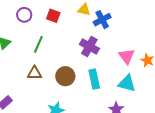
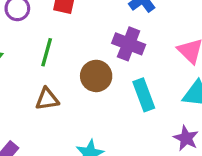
brown circle: (65, 76) -> (96, 76), moved

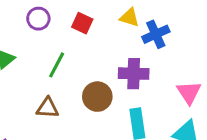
purple cross: (129, 44) -> (134, 74), turned -32

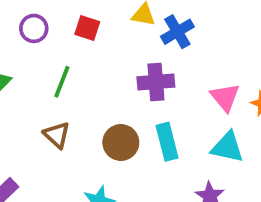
brown circle: (97, 97) -> (121, 142), moved
brown triangle: (48, 108) -> (57, 135), turned 45

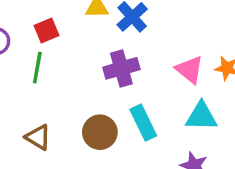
red square: (87, 28) -> (46, 31), turned -30
green line: (62, 82) -> (37, 68), moved

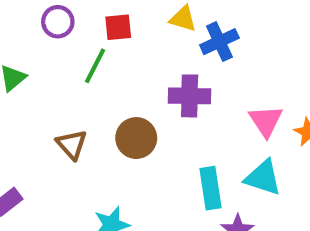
cyan rectangle: (143, 123) -> (211, 188), moved
brown circle: (100, 132) -> (136, 138), moved

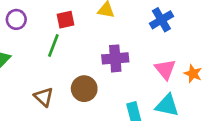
purple circle: (58, 22) -> (16, 19), moved
blue cross: (219, 42) -> (161, 20), moved

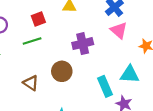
green line: (53, 46) -> (32, 41), turned 60
pink triangle: (165, 69) -> (119, 30), moved

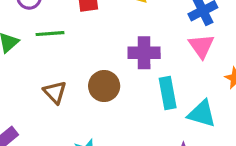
green line: (32, 41) -> (50, 34), moved
cyan rectangle: (105, 86) -> (168, 93), moved

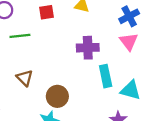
brown circle: (104, 86) -> (57, 96), moved

